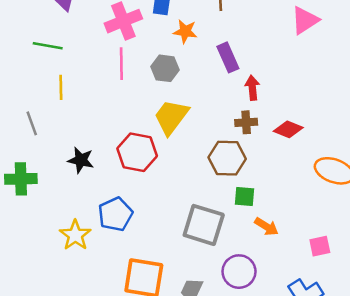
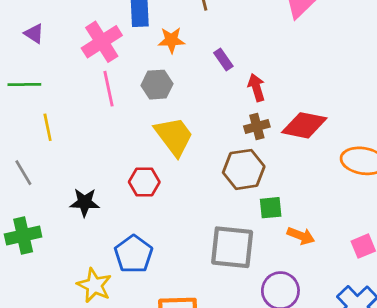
purple rectangle: (228, 57) -> (223, 59), size x0.7
yellow trapezoid: (171, 117) -> (174, 136), turned 117
red diamond: (288, 129) -> (304, 125), size x1.4
red hexagon: (137, 152) -> (144, 182), size x0.7

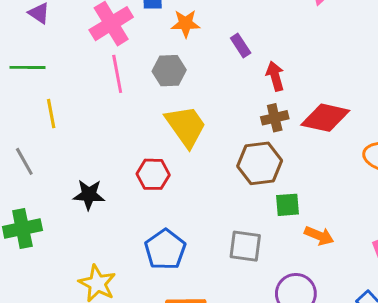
gray square: (232, 247) -> (245, 246), size x0.7
blue pentagon: (134, 254) -> (165, 250), moved

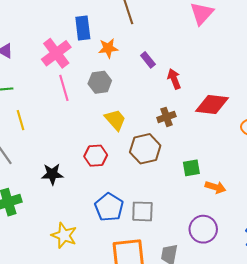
brown cross: (275, 118) -> (166, 117), moved
yellow trapezoid: (186, 126) -> (115, 120), size x0.7
brown hexagon: (260, 163) -> (145, 149), moved
gray square: (245, 246) -> (142, 211), moved

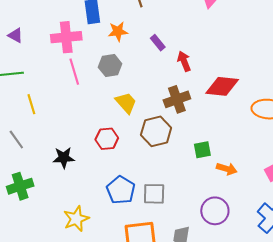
pink cross: (56, 53) -> (66, 37), turned 32
brown cross: (166, 117) -> (177, 99), size x1.4
yellow star: (64, 235) -> (76, 219), turned 30

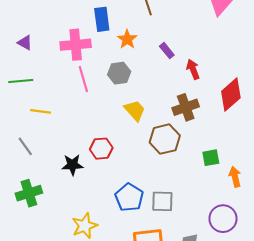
orange star: (118, 32) -> (127, 39), turned -30
red diamond: (222, 86) -> (231, 95), turned -48
yellow line: (31, 104) -> (40, 111), turned -66
red hexagon: (107, 139) -> (101, 149), moved
orange arrow: (227, 169) -> (235, 177), turned -120

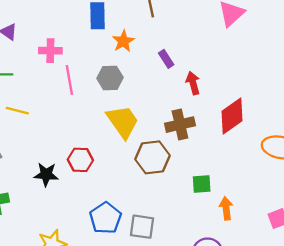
pink cross: (76, 45) -> (50, 51), moved, size x0.7
yellow trapezoid: (135, 110) -> (123, 122), size x1.4

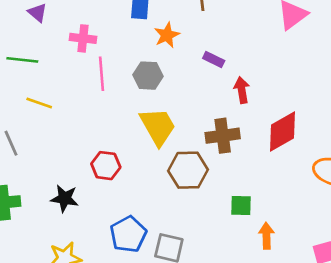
purple rectangle: (166, 59) -> (214, 60), turned -36
black star: (46, 174) -> (65, 198), moved

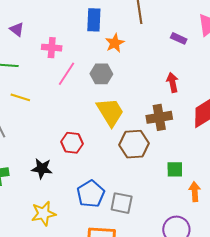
purple rectangle: (214, 60) -> (179, 38), moved
pink line: (101, 74) -> (66, 74), turned 40

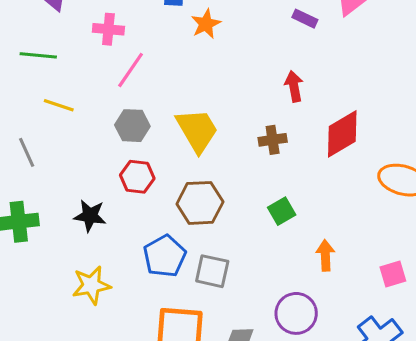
gray hexagon: (101, 74) -> (132, 126), moved
brown cross: (159, 117) -> (273, 140), size x0.7
brown hexagon: (134, 144) -> (200, 203), moved
green square: (175, 169) -> (282, 211), moved, turned -30

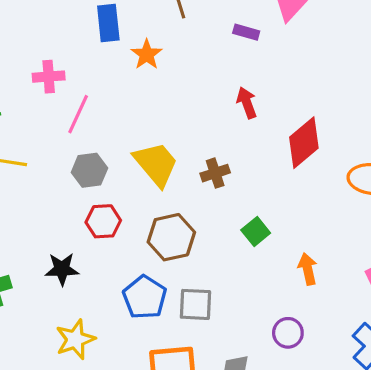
brown cross: (273, 140) -> (215, 173), moved
purple circle: (296, 313) -> (288, 333), size x0.7

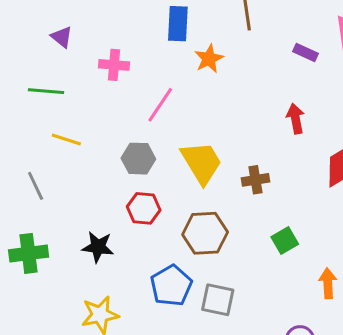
pink line: (78, 114) -> (160, 105), moved

